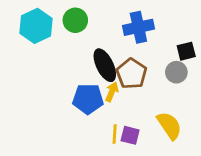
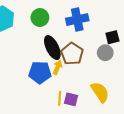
green circle: (75, 20) -> (40, 17), moved

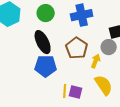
black ellipse: (52, 48) -> (43, 42), moved
yellow arrow: (58, 67) -> (96, 61), moved

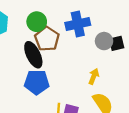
gray circle: (109, 47) -> (104, 41), moved
brown pentagon: (77, 48) -> (47, 39), moved

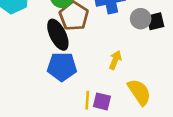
yellow arrow: (94, 76) -> (115, 60), moved

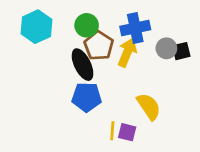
yellow arrow: (115, 60) -> (127, 52), moved, size x1.5
yellow semicircle: (139, 92) -> (149, 106), moved

